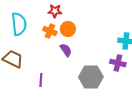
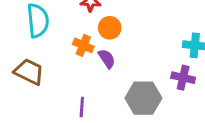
orange cross: (50, 31) -> (83, 45), moved
purple line: (41, 80) -> (82, 107), moved

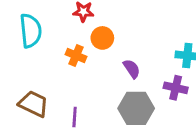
purple semicircle: (107, 59) -> (132, 69), moved
brown trapezoid: (29, 72) -> (33, 104), moved

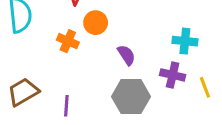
brown trapezoid: (33, 104) -> (23, 92), turned -56

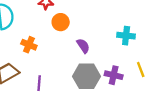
orange cross: (68, 41) -> (29, 45), moved
purple cross: (173, 75) -> (114, 75), moved

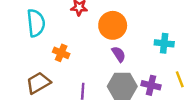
orange circle: (61, 22) -> (113, 25), moved, size x1.5
purple line: (39, 83) -> (83, 91), moved

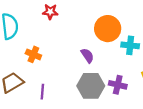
orange circle: (113, 25) -> (108, 29), moved
purple line: (83, 91) -> (42, 92), moved

